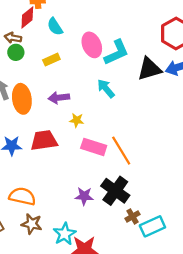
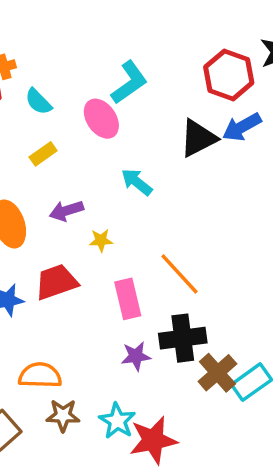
cyan L-shape: (116, 52) -> (129, 82), moved
pink rectangle: (94, 147) -> (128, 299), moved, turned 70
black cross: (115, 191) -> (183, 338), turned -32
brown cross: (133, 216) -> (217, 373), size x1.6

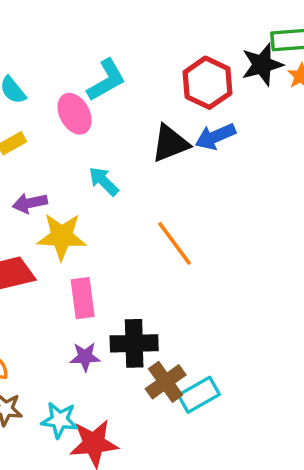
yellow star: (101, 240) -> (62, 236), size x2.0
orange line: (180, 274) -> (174, 243), moved
cyan star: (117, 421) -> (60, 420), turned -30

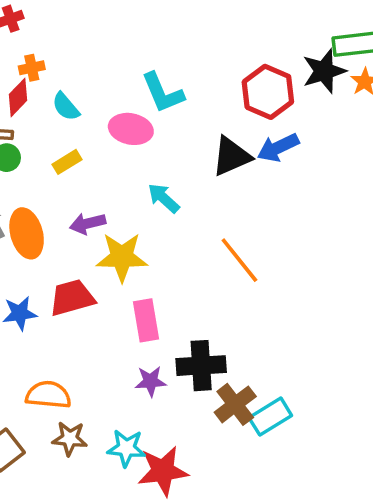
cyan L-shape: (106, 80) -> (163, 93), turned 99
pink ellipse: (75, 114) -> (131, 129), turned -48

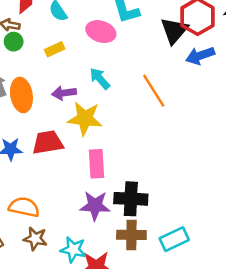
black triangle: (231, 156) -> (174, 30), moved, turned -32
cyan arrow: (164, 198) -> (100, 79), moved
orange line: (239, 260) -> (154, 91), moved
purple star: (151, 381) -> (95, 206), size x1.4
brown cross: (235, 404) -> (131, 235), moved, turned 32

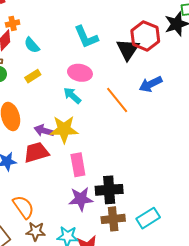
pink ellipse: (101, 32) -> (80, 73), moved
blue arrow: (200, 56) -> (151, 84), moved
purple arrow: (64, 93) -> (44, 131), moved, turned 30
orange semicircle: (24, 207) -> (23, 207), turned 50

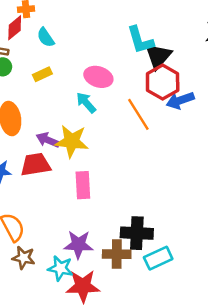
red hexagon: (145, 36) -> (163, 82), moved
cyan L-shape: (86, 37) -> (140, 40), moved
black cross: (109, 190) -> (137, 233), moved
purple star: (81, 199) -> (79, 245), moved

